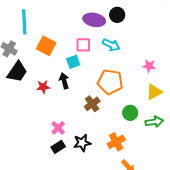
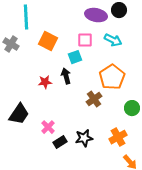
black trapezoid: (17, 72) -> (19, 114), moved
orange pentagon: (110, 82) -> (112, 77), turned 30
pink cross: (58, 128) -> (48, 127), moved

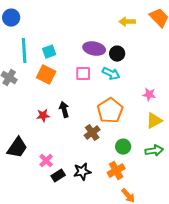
black circle: (119, 10) -> (117, 54), moved
cyan square: (75, 57) -> (49, 52), moved
green circle: (132, 108) -> (123, 147), moved

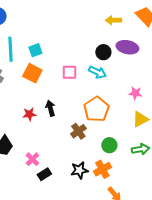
purple ellipse: (94, 49) -> (127, 47), moved
black star: (82, 172) -> (79, 170), moved

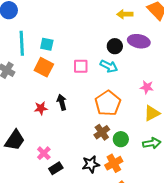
cyan square: (35, 50) -> (47, 44), turned 32
brown cross: (78, 131) -> (102, 132), moved

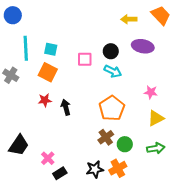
black circle: (115, 46) -> (111, 51), moved
pink square: (81, 66) -> (85, 59), moved
red star: (41, 108) -> (45, 100), moved

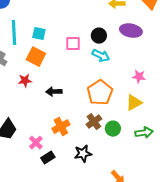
red star: (45, 100) -> (25, 81), moved
black arrow: (66, 107) -> (54, 92), turned -77
yellow triangle: (156, 118) -> (134, 103), moved
orange cross: (118, 168) -> (61, 127), moved

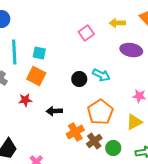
black circle: (99, 36) -> (79, 79), moved
pink square: (73, 44) -> (86, 33), moved, turned -35
orange cross: (61, 127) -> (75, 132), moved

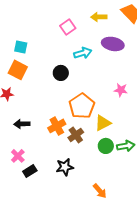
cyan arrow: (101, 75) -> (83, 53), moved, turned -42
black arrow: (54, 111) -> (22, 124), moved
yellow triangle: (134, 122) -> (103, 123), moved
green circle: (113, 148) -> (106, 146), moved

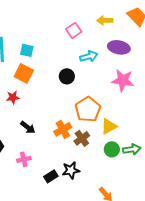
pink star: (121, 90) -> (123, 80), moved, size x1.6
black arrow: (22, 124) -> (28, 127), turned -140
pink cross: (18, 156) -> (24, 159), turned 32
black rectangle: (30, 171) -> (51, 176), moved

